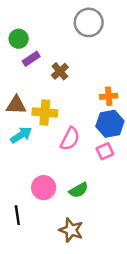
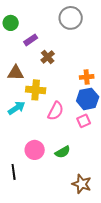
green circle: (19, 39) -> (11, 23), moved
purple rectangle: (31, 59) -> (31, 40), moved
brown triangle: (16, 105) -> (16, 73), moved
brown star: (71, 230) -> (82, 184), moved

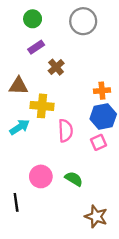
green circle: (11, 23) -> (33, 19), moved
pink semicircle: (56, 111) -> (66, 131), turned -30
green semicircle: (63, 152) -> (74, 179), turned -119

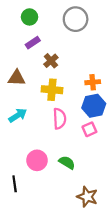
yellow cross: (42, 106) -> (52, 90), moved

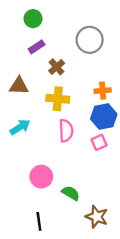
gray circle: (76, 19) -> (90, 40), moved
green semicircle: (67, 162) -> (71, 193), moved
black line: (15, 184) -> (39, 221), moved

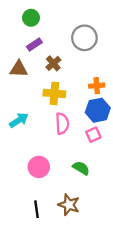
brown triangle: (19, 86) -> (19, 69), moved
green semicircle: (71, 193) -> (81, 168), moved
brown star: (97, 217) -> (69, 205), moved

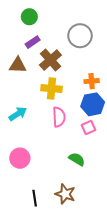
brown cross: (53, 63) -> (50, 60), size x1.5
pink circle: (39, 167) -> (20, 158), moved

